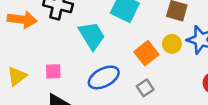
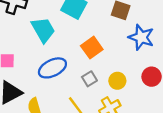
yellow circle: (172, 44) -> (117, 81), moved

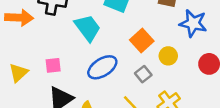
yellow circle: (117, 81) -> (168, 56), moved

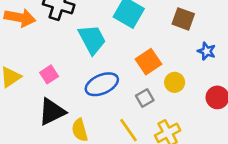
blue star: (193, 23) -> (207, 51), size x0.6
pink square: (53, 65) -> (49, 74), turned -35

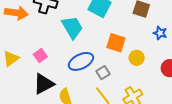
orange square: (148, 62) -> (116, 43), turned -36
gray square: (145, 98) -> (103, 73), moved

